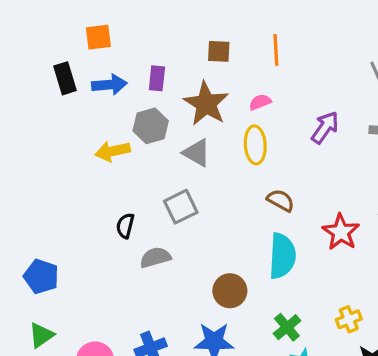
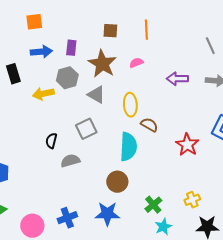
black rectangle: (65, 78) -> (13, 74), moved
purple arrow: (325, 127) -> (177, 79), turned -125
yellow ellipse: (255, 145) -> (130, 105), moved
cyan semicircle: (282, 256) -> (128, 147), moved

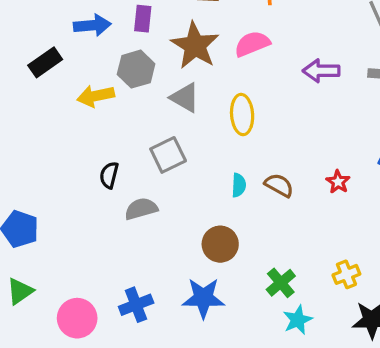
pink semicircle: (136, 63) -> (252, 44), size x1.5
black rectangle: (13, 74) -> (45, 62), turned 72
brown semicircle: (149, 125) -> (279, 185), moved
red star: (187, 145) -> (338, 182), size x0.6
cyan semicircle: (128, 147) -> (239, 185), size x0.5

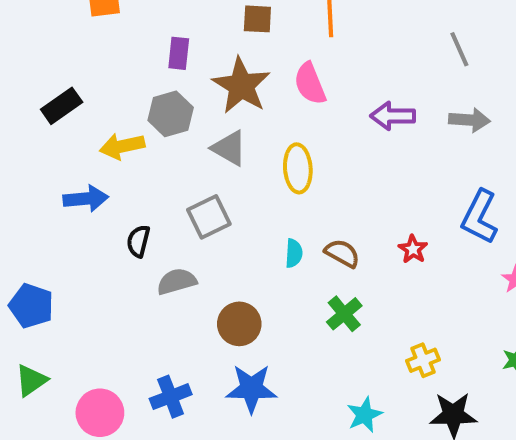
blue arrow: (92, 25) -> (86, 199), moved
pink semicircle: (252, 44) -> (310, 84), turned -90
brown circle: (220, 244) -> (239, 324), moved
green cross: (281, 283) -> (344, 314), moved

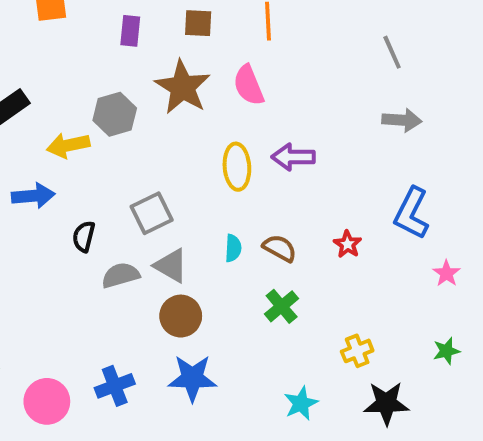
purple rectangle: (179, 53) -> (130, 31), moved
purple arrow: (393, 116) -> (293, 157), moved
gray triangle: (229, 148) -> (171, 266), moved

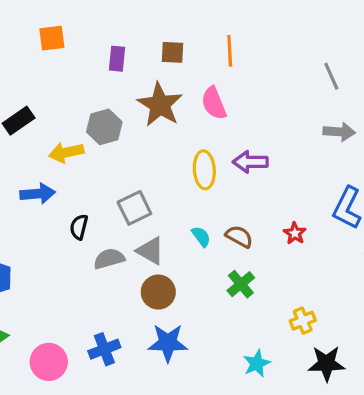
cyan semicircle: (233, 248) -> (201, 236), turned -40

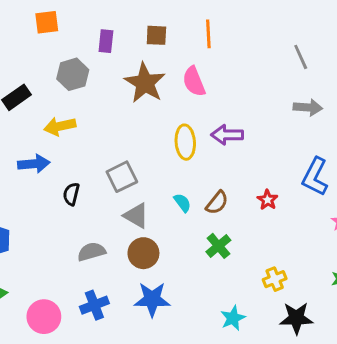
gray hexagon: (104, 127) -> (73, 74), moved
brown semicircle: (239, 236) -> (217, 203), turned 100
gray semicircle: (109, 259) -> (91, 252), moved

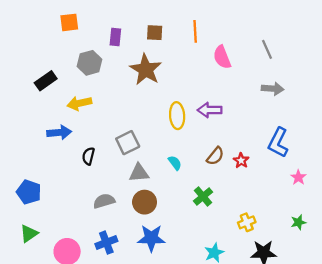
pink semicircle: (194, 81) -> (222, 57), moved
brown semicircle: (217, 203) -> (215, 156), moved
gray triangle: (136, 216) -> (139, 173), turned -35

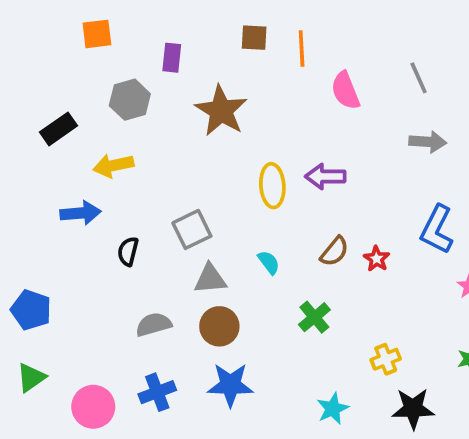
brown square: (155, 33) -> (254, 38), moved

